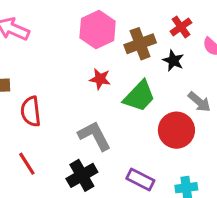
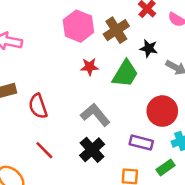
black star: (173, 61) -> (149, 48), moved
red circle: (176, 130) -> (162, 111), moved

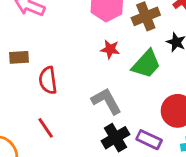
black cross: (92, 150) -> (115, 138), moved

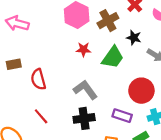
black cross: (115, 138) -> (84, 118), moved, turned 30

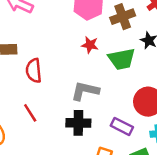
green trapezoid: (113, 57) -> (122, 59), turned 35
gray L-shape: (85, 90) -> (85, 91), turned -50

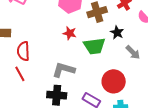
red line: (30, 113) -> (20, 74), moved

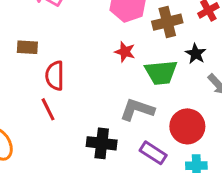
gray L-shape: (64, 70) -> (137, 110), moved

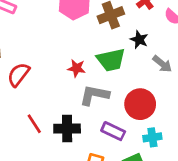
red star: (125, 52) -> (77, 68), moved
red semicircle: (55, 76) -> (18, 75), turned 45
red line: (48, 109) -> (34, 124), moved

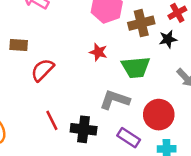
black star: (139, 40) -> (168, 39), moved, turned 30
red star: (77, 68) -> (98, 52), moved

